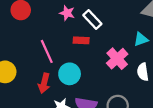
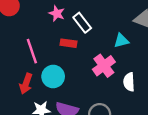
cyan triangle: (141, 39) -> (121, 41), moved

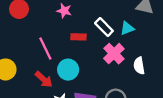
white rectangle: (82, 23) -> (104, 27), moved
red arrow: (26, 84) -> (44, 79), turned -60

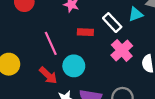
cyan triangle: (127, 28) -> (136, 14), moved

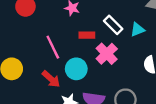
cyan triangle: (136, 14) -> (137, 30), moved
pink cross: (122, 50) -> (107, 54), moved

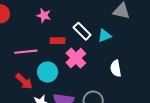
pink line: (53, 47) -> (26, 52), turned -70

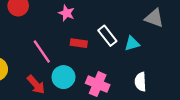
pink line: (26, 52) -> (42, 52), turned 55
pink cross: (76, 58) -> (98, 84), moved, turned -30

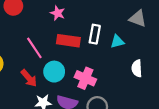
white rectangle: (107, 36) -> (95, 34), turned 48
red rectangle: (79, 43) -> (68, 41), size x1.5
white semicircle: (140, 82) -> (137, 68), moved

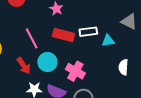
white rectangle: (95, 34) -> (88, 32), turned 66

